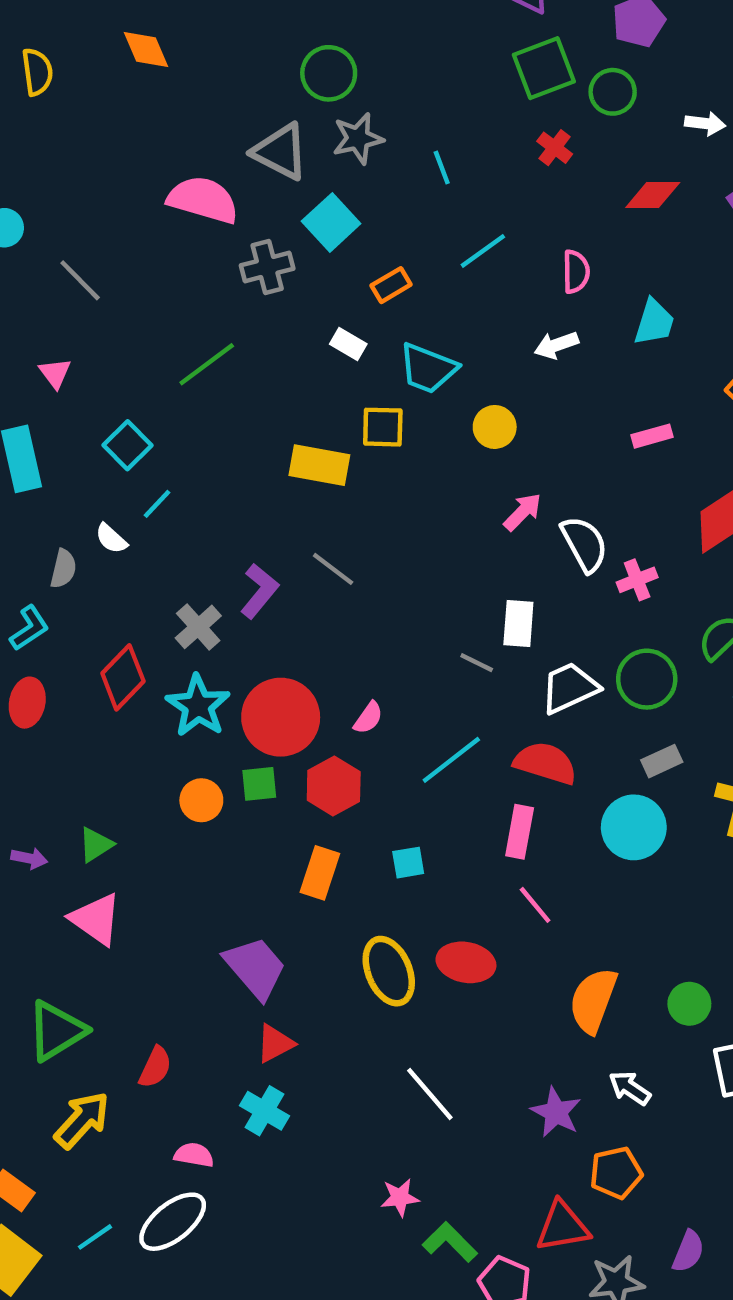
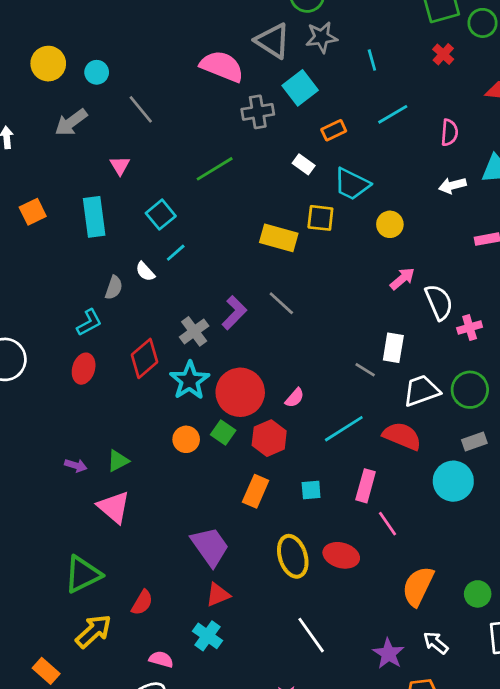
white arrow: (556, 345) -> (452, 185), moved
green square: (259, 784) -> (223, 433), turned 35
pink rectangle: (520, 832) -> (366, 486), moved

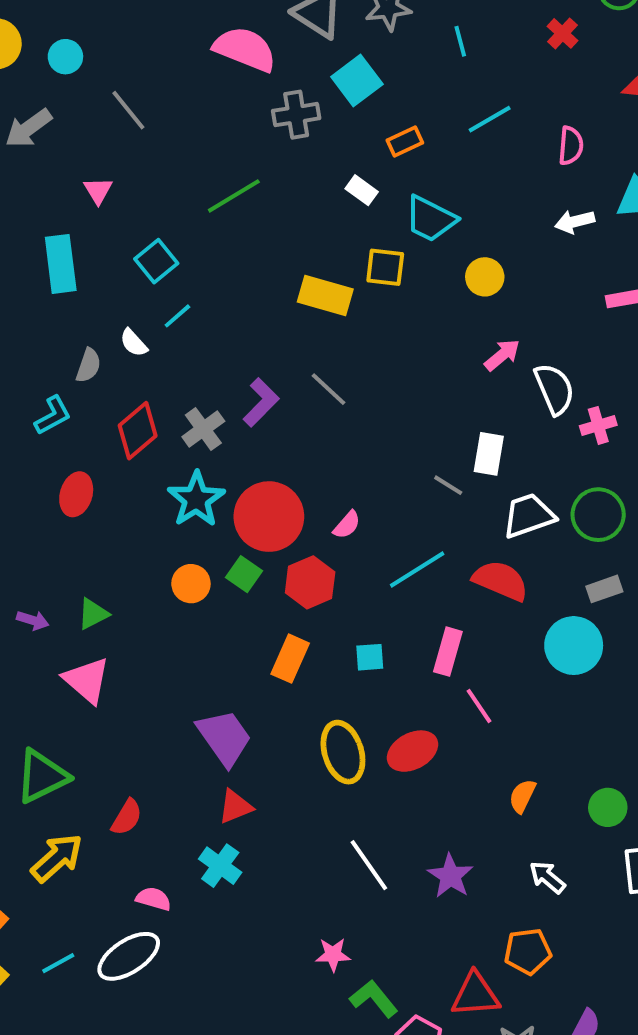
red diamond: (145, 358) -> (138, 431), moved
red ellipse: (84, 369) -> (76, 494), moved
red ellipse: (341, 555) -> (412, 751), turned -44
orange semicircle: (418, 586) -> (522, 796), size x0.6
purple star: (389, 654) -> (450, 876), moved

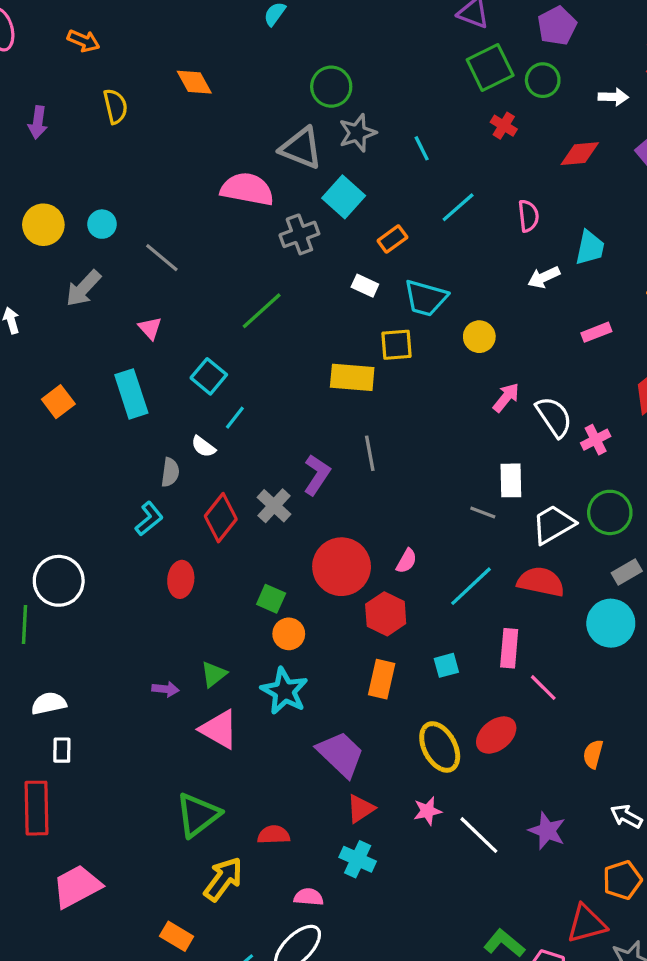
gray line: (328, 389) -> (370, 453), turned 48
cyan star: (196, 499) -> (284, 691), moved
green square: (244, 574) -> (271, 599), moved
red semicircle: (127, 817) -> (274, 835), turned -112
pink star: (333, 955) -> (427, 811), moved

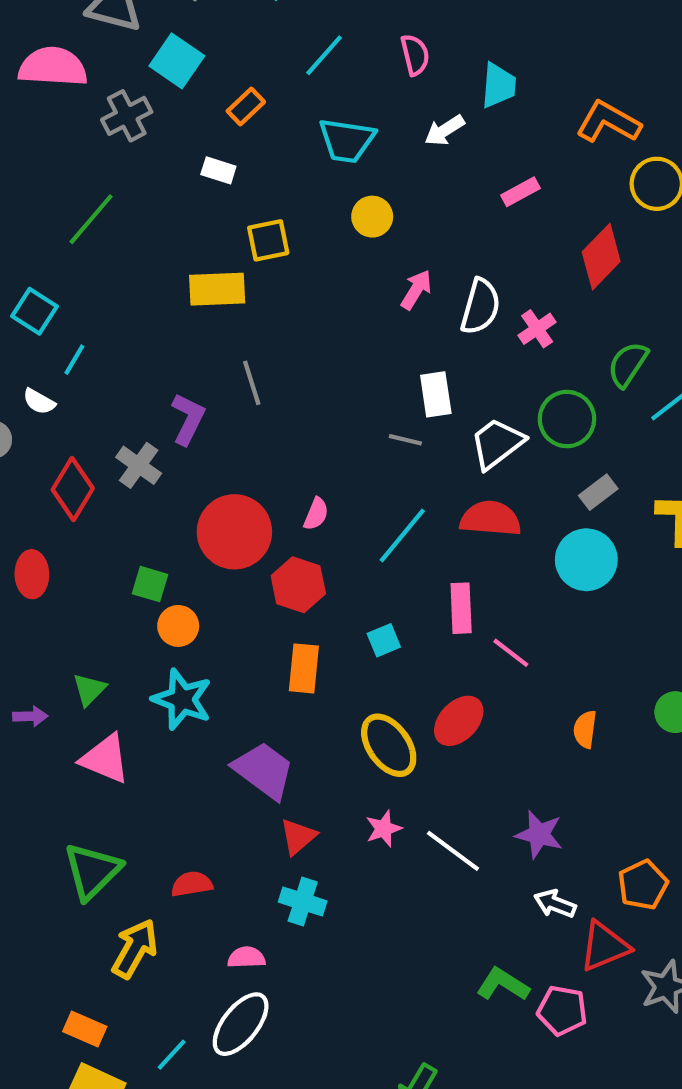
cyan trapezoid: (426, 298) -> (347, 140), moved
white semicircle: (554, 417) -> (480, 306), turned 57
white arrow: (626, 816) -> (555, 904), moved

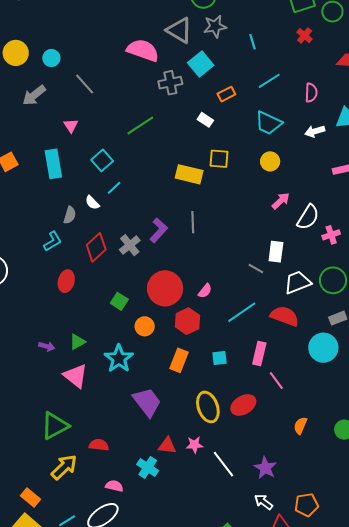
orange circle: (178, 626) -> (145, 326), moved
red triangle: (298, 837) -> (167, 446), moved, turned 30

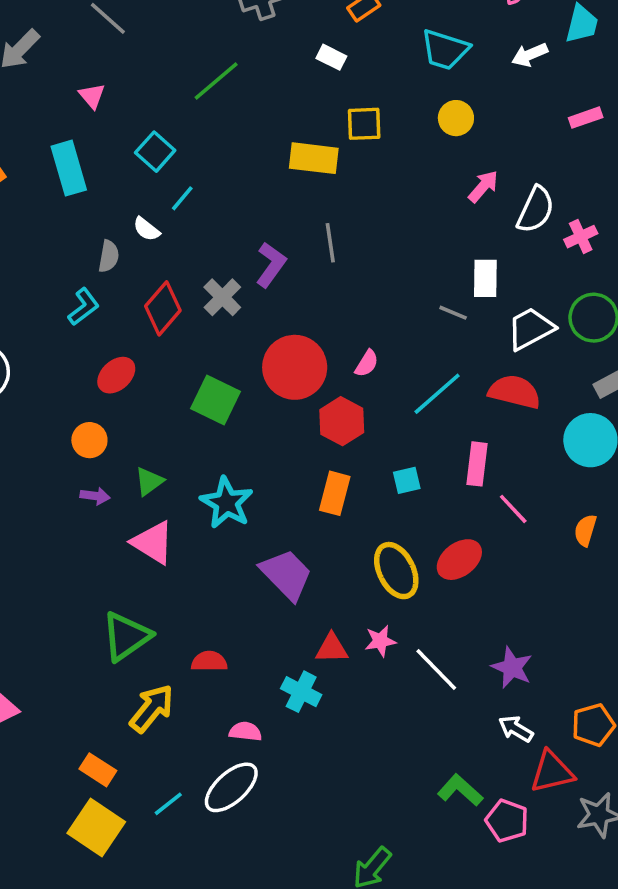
red ellipse: (66, 281) -> (116, 375), turned 40
green square: (119, 301) -> (215, 400), size x1.5
orange circle: (145, 326) -> (89, 440), moved
orange semicircle: (300, 426) -> (585, 530), moved

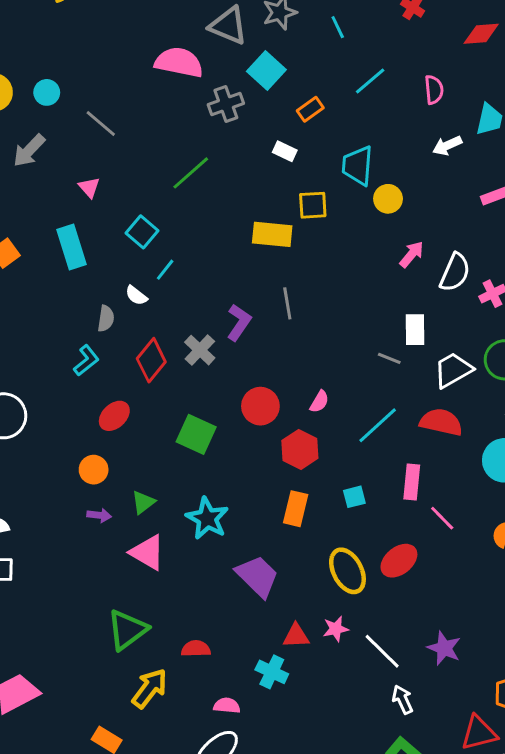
cyan trapezoid: (445, 50) -> (358, 166), moved, turned 78
red circle: (295, 367) -> (260, 406), size x0.7
white arrow: (516, 729) -> (403, 699), moved, turned 36

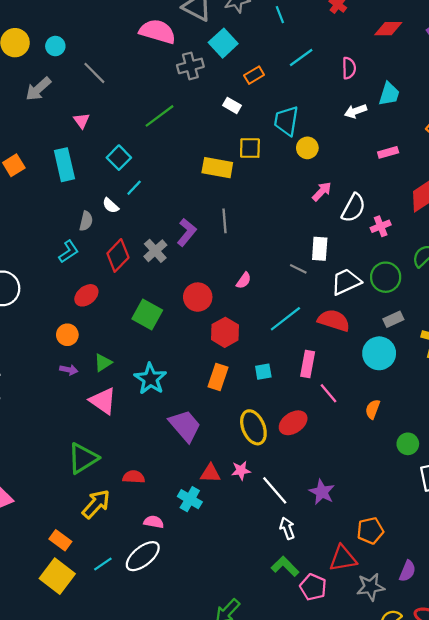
pink semicircle: (319, 402) -> (244, 280), moved

